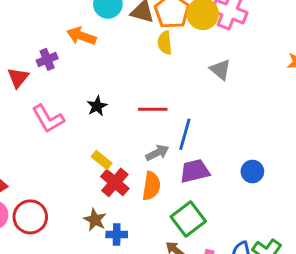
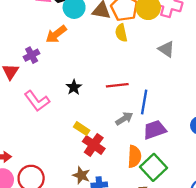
orange arrow: (81, 36) -> (56, 34), turned -50
orange semicircle: (151, 186) -> (134, 156), moved

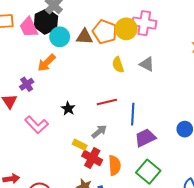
yellow semicircle: (121, 33) -> (118, 65), moved
gray arrow: (124, 118) -> (99, 132), moved
orange semicircle: (134, 156) -> (115, 165), moved

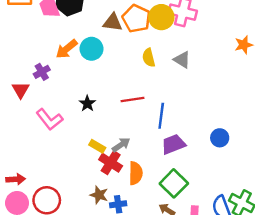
cyan circle: (60, 37) -> (92, 49), moved
gray arrow: (99, 132) -> (121, 145), moved

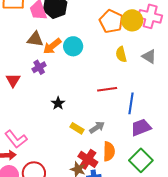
brown triangle: (113, 22) -> (35, 39), moved
purple cross: (42, 72) -> (39, 67), moved
black star: (87, 104) -> (58, 103), moved
pink L-shape: (49, 119) -> (16, 139), moved
red cross: (111, 163) -> (88, 159), moved

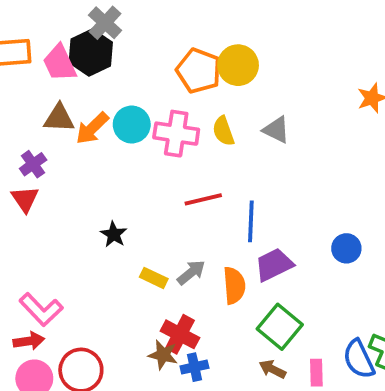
pink cross: (150, 16) -> (176, 134), moved
purple cross: (39, 67) -> (33, 164), moved
orange semicircle: (109, 151) -> (234, 286), moved

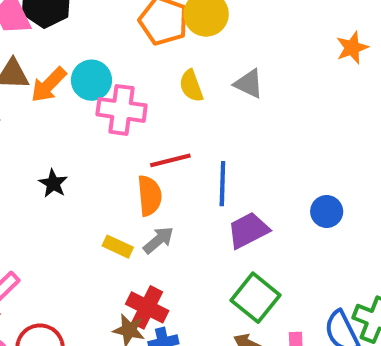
pink cross: (176, 134) -> (122, 110), moved
black star: (114, 234) -> (53, 183), moved
orange semicircle: (234, 286) -> (149, 196), moved

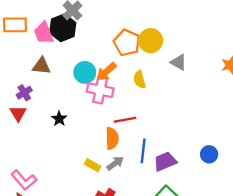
gray triangle: (249, 84) -> (179, 62), moved
orange arrow: (49, 85) -> (106, 72), moved
black star: (53, 183) -> (59, 119), moved
blue line: (222, 184) -> (143, 151), moved

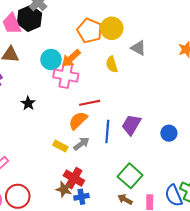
yellow semicircle: (140, 80) -> (112, 64), moved
orange semicircle: (112, 138) -> (78, 121), turned -132
purple trapezoid: (165, 162) -> (131, 125), moved, turned -35

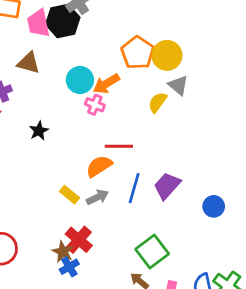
gray triangle: (138, 48) -> (178, 85), moved
yellow semicircle: (112, 64) -> (158, 102), turned 42
pink cross: (66, 76) -> (95, 105), size x0.6
blue cross: (81, 197) -> (69, 267), moved, turned -32

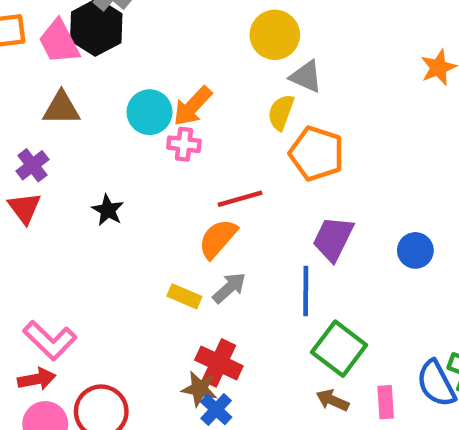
orange pentagon: (138, 53) -> (317, 153), moved
blue line: (134, 188) -> (306, 291), moved

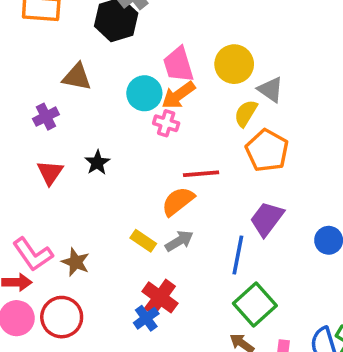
yellow circle: (275, 35) -> (234, 64), moved
pink trapezoid: (59, 42) -> (178, 65), moved
red triangle: (25, 208) -> (50, 173), moved
brown star: (199, 389) -> (76, 262), moved
blue cross: (216, 409) -> (146, 318), moved

